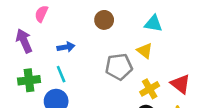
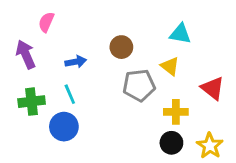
brown circle: (104, 20) -> (121, 47), moved
red triangle: (180, 84) -> (213, 88), moved
yellow cross: (150, 89) -> (176, 112), turned 30

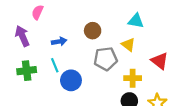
blue circle: (64, 127) -> (71, 80), moved

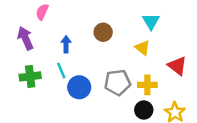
cyan triangle: (136, 21) -> (151, 21), turned 49
blue arrow: (59, 41) -> (66, 44), turned -80
gray pentagon: (106, 59) -> (117, 82), moved

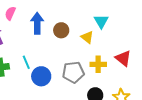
blue arrow: (66, 44) -> (37, 23), moved, size x1.5
yellow triangle: (143, 48) -> (87, 37), moved
yellow cross: (147, 85) -> (98, 64), moved

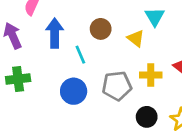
blue arrow: (37, 23) -> (55, 33), moved
cyan line: (26, 62) -> (80, 55), moved

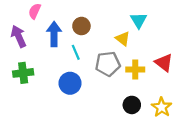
brown circle: (101, 29) -> (81, 26), moved
gray pentagon: (117, 86) -> (108, 64), moved

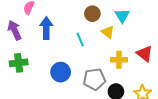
brown circle: (81, 26) -> (92, 14), moved
cyan line: (76, 52) -> (80, 39), moved
gray pentagon: (108, 64) -> (94, 79), moved

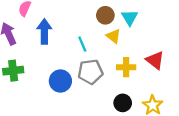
brown circle: (92, 14) -> (105, 15), moved
gray pentagon: (94, 79) -> (90, 72), moved

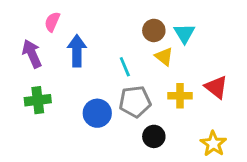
black circle: (123, 103) -> (154, 136), moved

